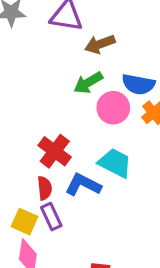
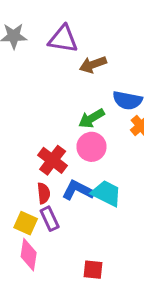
green arrow: (88, 83) -> (91, 118), moved
pink circle: (113, 108) -> (91, 147), moved
cyan trapezoid: (115, 163) -> (106, 193), moved

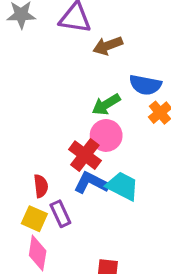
red cross: (53, 160) -> (85, 155), moved
red semicircle: (44, 193) -> (41, 186), moved

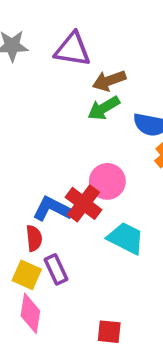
green arrow: (106, 104) -> (104, 108), moved
blue L-shape: (91, 183) -> (52, 209), moved

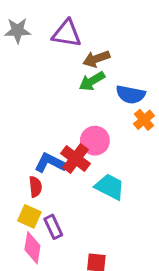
purple rectangle: (56, 269) -> (53, 227), moved

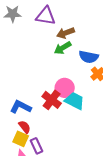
blue L-shape: (50, 163) -> (21, 107), moved
red semicircle: (35, 187) -> (25, 127), moved, turned -32
cyan trapezoid: (110, 187) -> (75, 101), moved

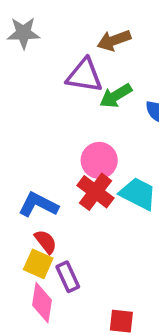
purple triangle: (46, 16) -> (84, 75), moved
brown arrow: (66, 33) -> (114, 40), moved
pink circle: (65, 88) -> (99, 160), moved

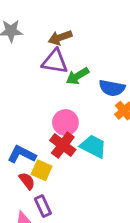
brown arrow: (114, 40) -> (60, 38), moved
yellow square: (38, 264) -> (42, 170), moved

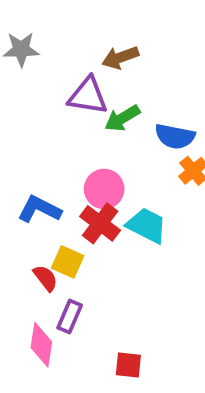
brown arrow: (60, 38) -> (120, 57), moved
blue L-shape: (22, 154) -> (39, 209), moved
purple rectangle: (43, 206) -> (70, 316), turned 48

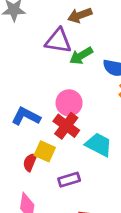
cyan trapezoid: (147, 225) -> (99, 145), moved
red semicircle: (45, 278) -> (30, 162), turned -120
purple rectangle: (70, 316) -> (69, 180), moved, turned 50

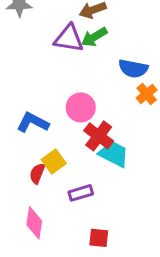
green arrow: (81, 56) -> (94, 37), moved
red cross: (66, 126) -> (99, 136), moved
yellow square: (45, 151) -> (54, 161), turned 30

